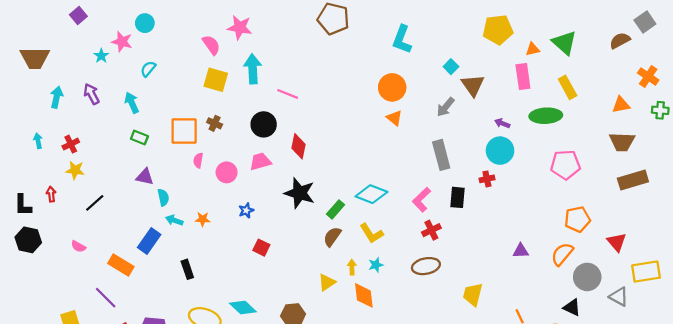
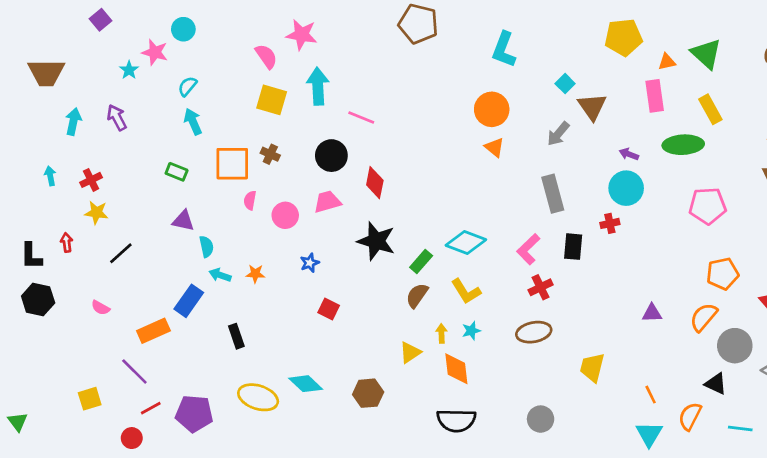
cyan arrow: (132, 103) -> (193, 122), moved
orange rectangle: (121, 265) -> (153, 331), turned -55

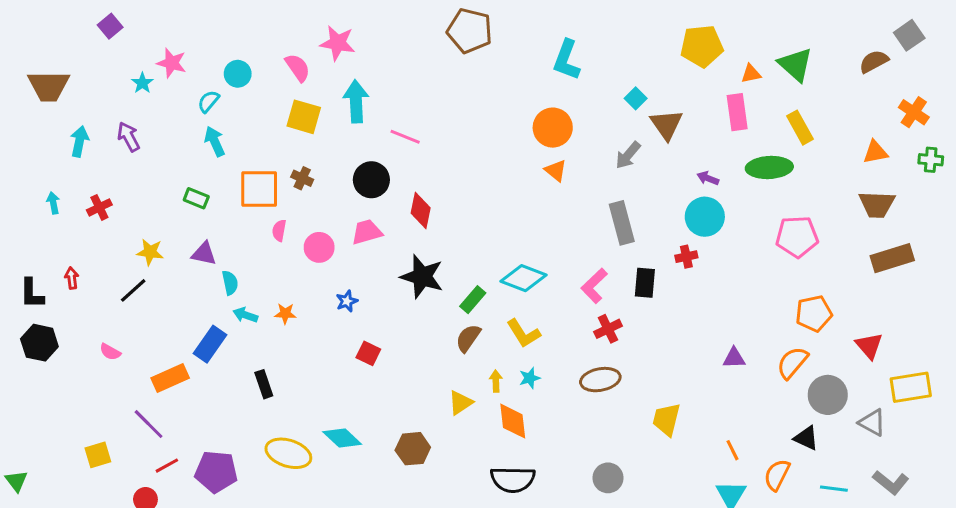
cyan circle: (183, 29) -> (238, 74), moved
yellow star: (96, 213) -> (150, 252), moved

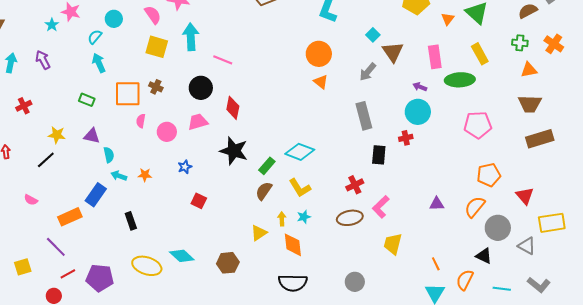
orange triangle: (751, 74) -> (448, 19), turned -40
pink rectangle: (737, 112) -> (435, 57), moved
green cross: (931, 160) -> (520, 43), moved
pink L-shape: (594, 286) -> (381, 207), moved

